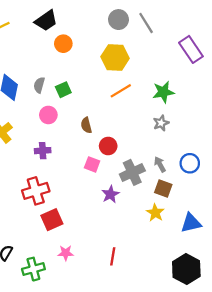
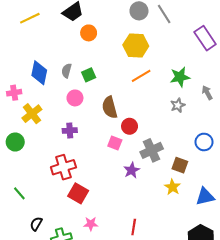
brown semicircle: (86, 125) -> (110, 107), size x1.5
gray arrow: (160, 164) -> (207, 93), moved
red square: (52, 220) -> (78, 193), turned -36

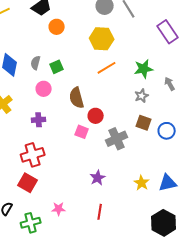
brown square: (180, 165) -> (144, 123), moved
purple star: (132, 170) -> (98, 178), moved
yellow star: (173, 187) -> (142, 183), moved
red square: (78, 193) -> (28, 183), moved

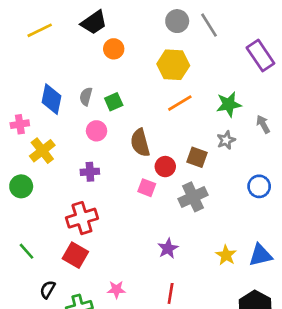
brown square: (144, 123) -> (197, 157), moved

